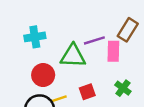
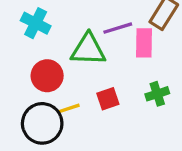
cyan cross: (35, 37) -> (36, 23), turned 36
green cross: (123, 88) -> (157, 94), turned 35

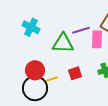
red circle: (47, 76) -> (35, 70), moved

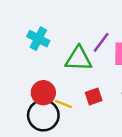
purple line: (81, 30) -> (101, 42), turned -36
yellow line: (51, 79) -> (63, 104), turned 40

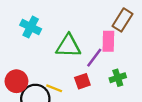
purple line: (101, 42) -> (94, 58), moved
red circle: (43, 93) -> (16, 81), moved

